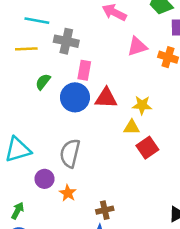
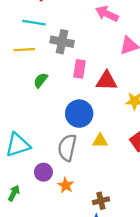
blue circle: (75, 97) -> (79, 114), moved
red triangle: (106, 98) -> (106, 81), moved
yellow triangle: (132, 127) -> (100, 141), moved
green arrow: (18, 211) -> (14, 193), moved

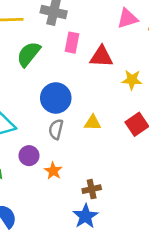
green semicircle: (41, 80) -> (29, 54), size x1.5
blue circle: (79, 114) -> (56, 98), moved
gray semicircle: (67, 148) -> (56, 129), size x0.7

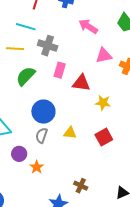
brown cross: (92, 189) -> (81, 186), moved, turned 32

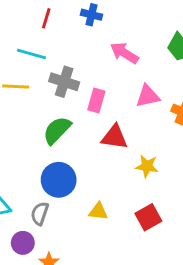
pink rectangle: (60, 70) -> (96, 100), moved
green semicircle: (26, 76) -> (57, 130), moved
gray semicircle: (42, 135) -> (40, 213), moved

